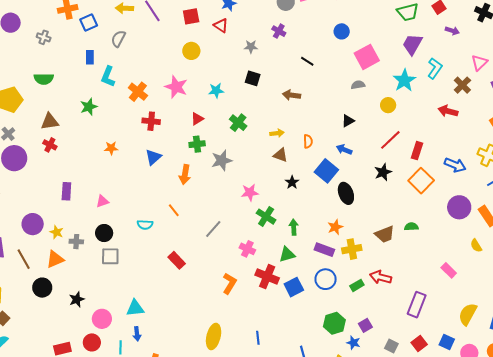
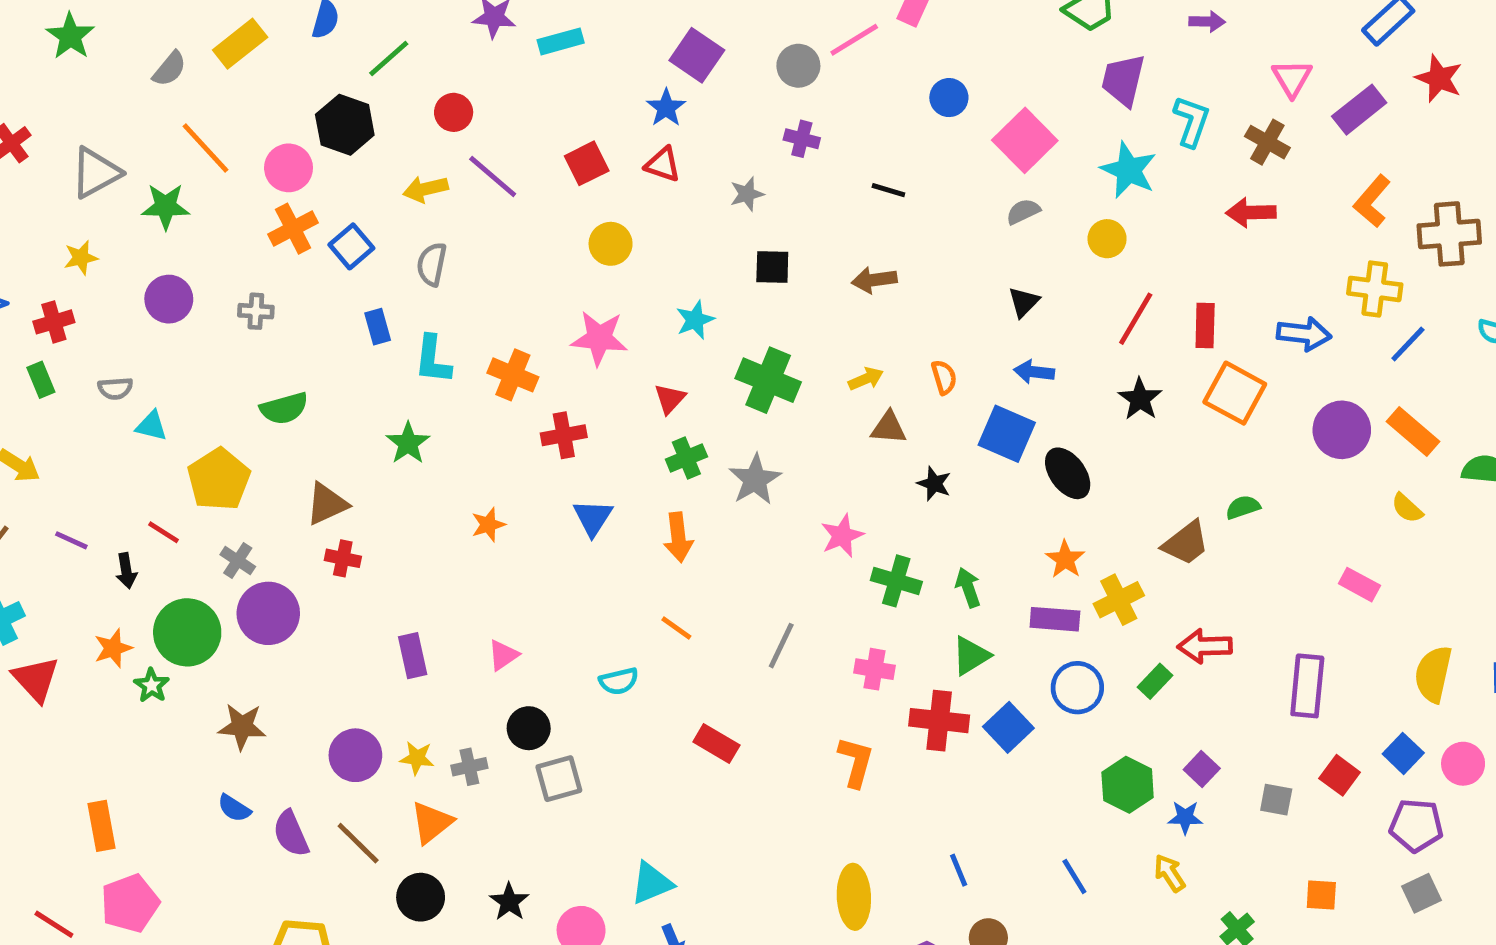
green cross: (238, 123) -> (768, 380), size x1.4
blue square: (447, 342) -> (1403, 753), turned 35

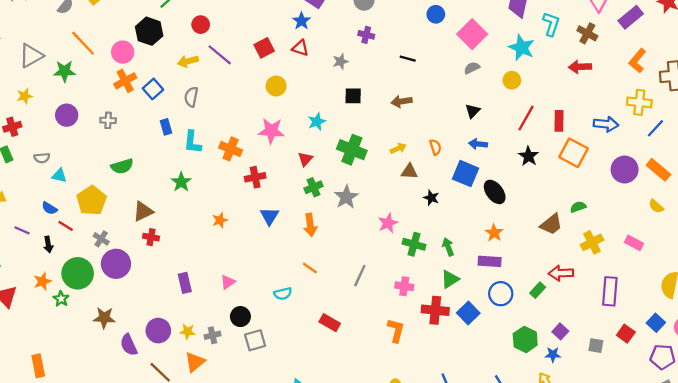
yellow cross: (1119, 600) -> (592, 242), moved
blue semicircle: (234, 808) -> (49, 208), moved
purple semicircle: (291, 834) -> (129, 345), moved

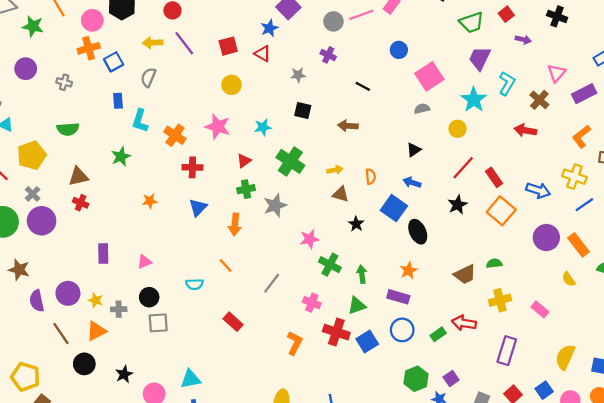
red rectangle: (559, 121) -> (494, 177), turned -48

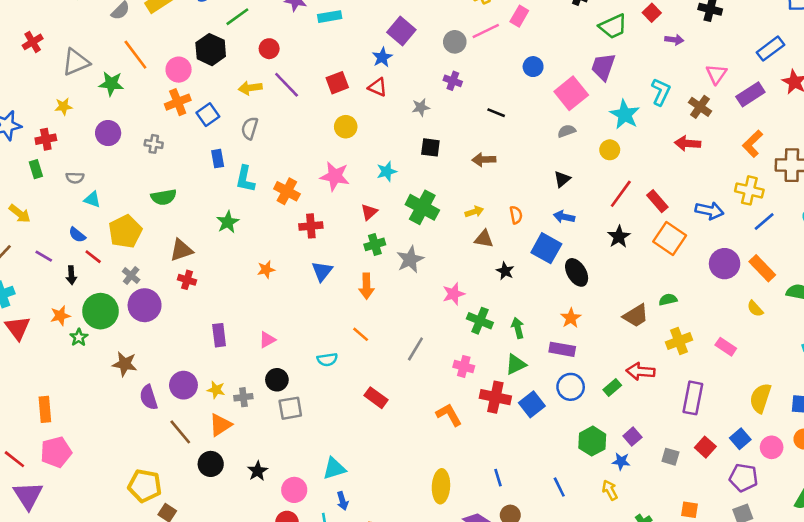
purple trapezoid: (480, 58) -> (603, 67), moved
orange L-shape: (295, 343) -> (449, 415), turned -50

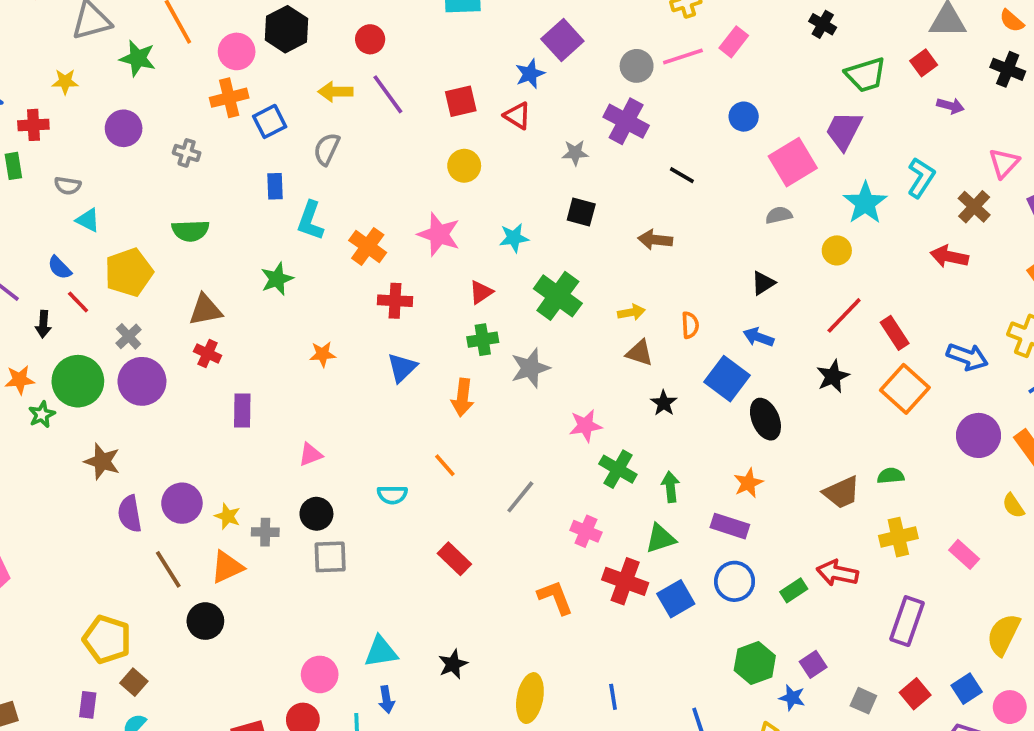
purple cross: (453, 81) -> (626, 121), size x1.6
purple rectangle: (219, 335) -> (242, 410), moved
black star: (258, 471) -> (453, 664), moved

